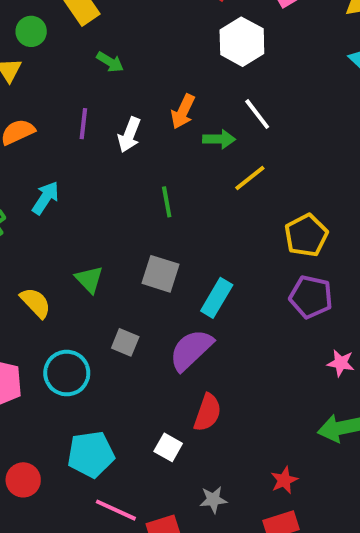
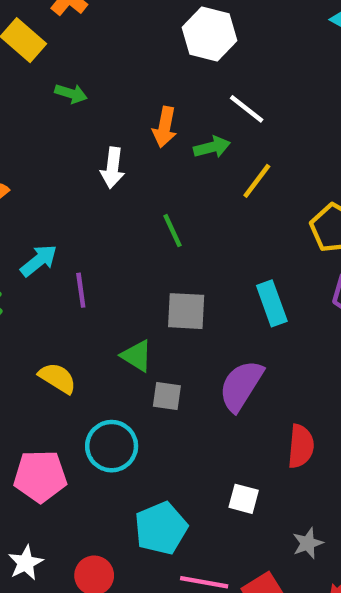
purple line: (83, 124) -> (81, 290), moved
cyan arrow: (46, 198) -> (39, 261), turned 32
green triangle: (89, 279) -> (137, 356), moved
cyan rectangle: (217, 298) -> (272, 303), moved, turned -36
red semicircle: (207, 413) -> (301, 446), moved

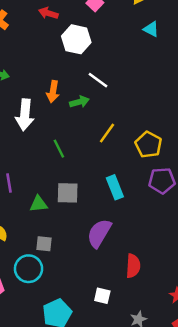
white arrow: (113, 168) -> (25, 115), size x1.4
yellow line: (257, 181) -> (107, 133), moved
green triangle: (137, 356) -> (39, 204), moved, turned -36
gray square: (167, 396) -> (44, 244), moved

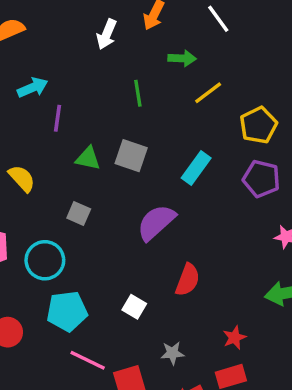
green arrow: (79, 102) -> (182, 58), moved
white arrow: (25, 115) -> (107, 34), size x0.7
cyan rectangle: (115, 187) -> (196, 168), turned 40
cyan circle: (29, 269) -> (45, 260), moved

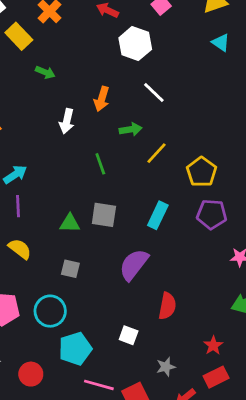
purple line: (57, 118) -> (18, 206), moved

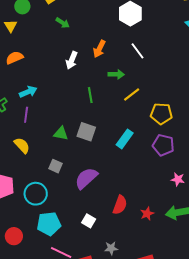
yellow pentagon: (202, 172) -> (161, 114), turned 30
purple semicircle: (134, 265) -> (86, 178), moved
red star: (213, 345) -> (147, 214), moved

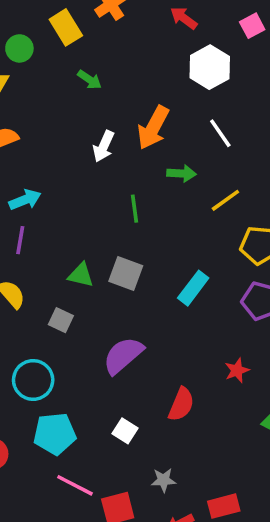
orange arrow: (99, 49) -> (153, 128), size x1.4
yellow line: (132, 95) -> (225, 200), moved
gray square: (56, 166) -> (61, 320), moved
red star: (147, 214) -> (237, 370), moved

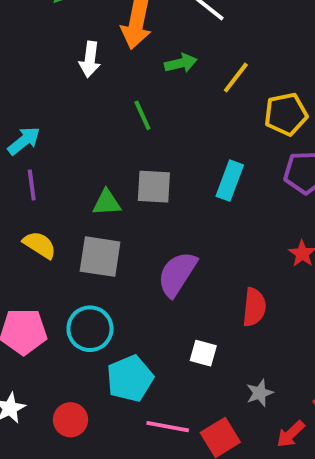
gray square: (61, 320) -> (100, 257), size x1.6

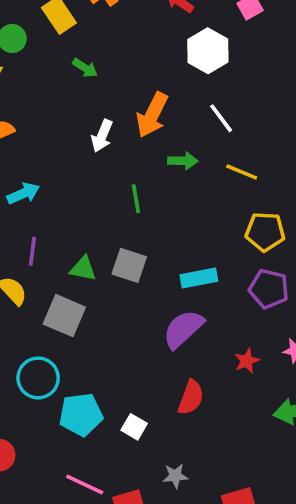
yellow line: (236, 78) -> (242, 172), moved, turned 60
cyan rectangle: (230, 181) -> (199, 278), turned 44
purple line: (32, 185) -> (32, 251), moved
purple semicircle: (177, 274) -> (183, 329), moved
cyan pentagon: (130, 379) -> (81, 415), moved

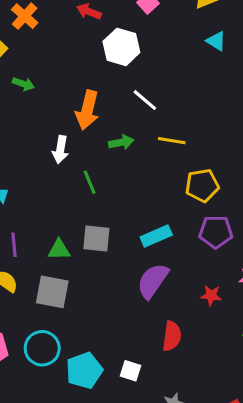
white arrow: (102, 136) -> (60, 150), moved
red star: (247, 361) -> (211, 295), turned -30

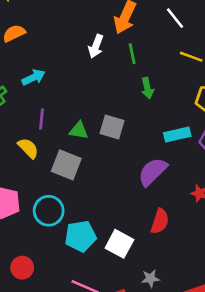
green arrow: (121, 142) -> (147, 88), moved, turned 78
green line: (90, 182) -> (132, 54), moved
cyan rectangle: (156, 236) -> (177, 134), moved
white square: (130, 371) -> (119, 244), size x1.5

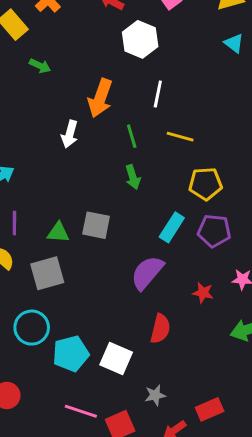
white line: (175, 18) -> (158, 94), turned 55
green line: (132, 54) -> (132, 136), moved
cyan rectangle: (177, 134) -> (172, 227), turned -40
gray square: (66, 165) -> (47, 273), turned -32

